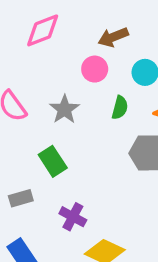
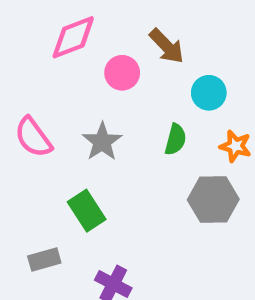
brown arrow: (113, 37) -> (167, 46), turned -112
pink circle: (95, 69) -> (122, 73), moved

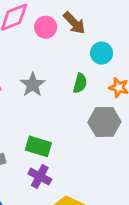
pink circle: (122, 73) -> (46, 27), moved
green rectangle: (87, 211) -> (38, 146), moved, turned -40

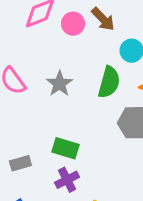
green semicircle: (80, 83) -> (109, 82), size x1.5
purple cross: (40, 177) -> (67, 180), turned 35

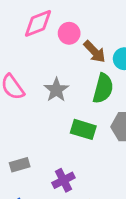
brown arrow: (103, 19) -> (95, 52), moved
green rectangle: (66, 148) -> (83, 129), moved

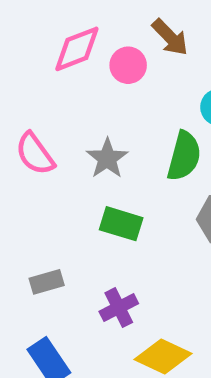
brown arrow: (95, 52) -> (170, 37), moved
green rectangle: (83, 129) -> (121, 224), moved

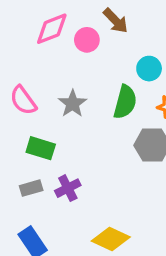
green rectangle: (121, 224) -> (41, 148), moved
purple cross: (119, 308) -> (68, 188), moved

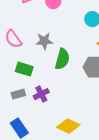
green semicircle: (125, 102) -> (62, 59), moved
gray star: (73, 104) -> (44, 41), turned 30

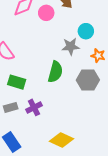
gray star: (44, 41) -> (71, 46), moved

